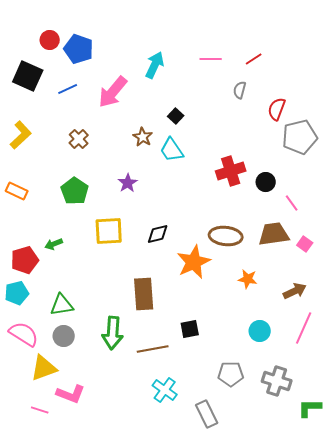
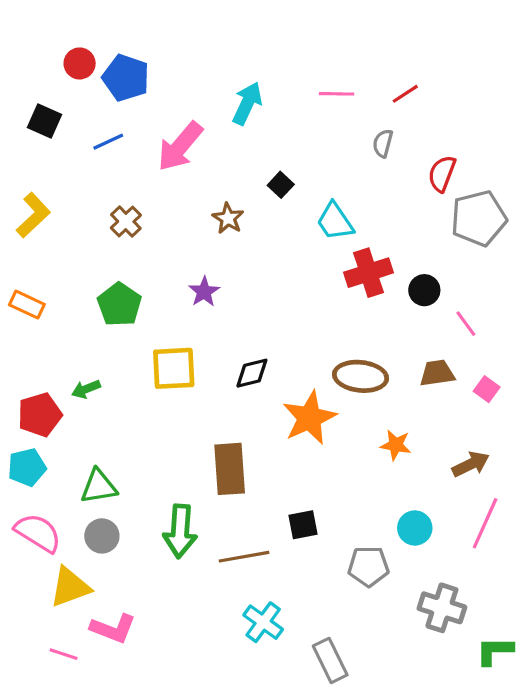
black square: (28, 76) -> (44, 121), size x0.7
cyan trapezoid: (172, 150) -> (335, 221), moved
brown trapezoid: (274, 234) -> (437, 373), size x0.7
gray pentagon: (231, 374) -> (368, 566), moved

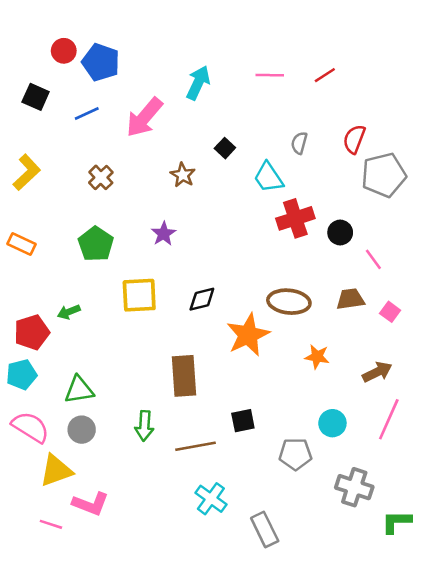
gray semicircle: (383, 143) -> (299, 143), moved
green arrow: (180, 531) -> (144, 426), size x0.7

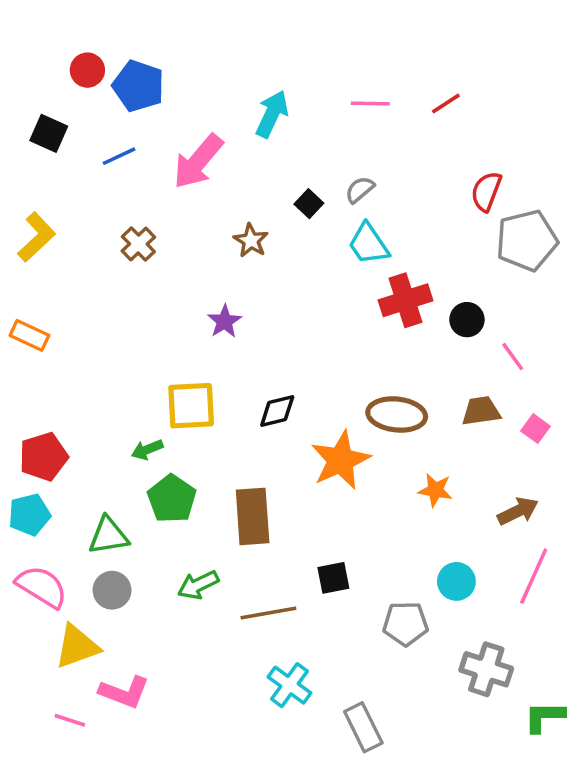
gray semicircle: (299, 143) -> (360, 190), moved, turned 35
green pentagon: (96, 244) -> (172, 499), moved
green arrow: (69, 312) -> (147, 450), moved
green arrow: (144, 426) -> (198, 585), turned 60

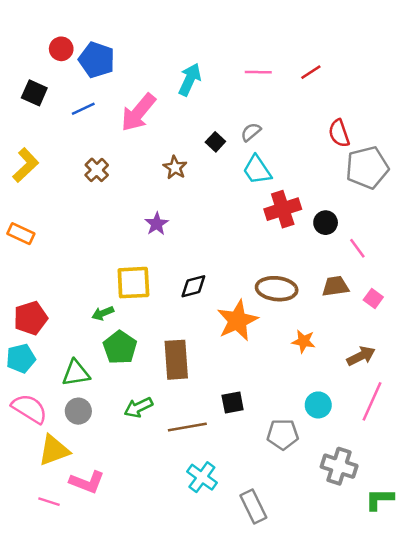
red semicircle: (486, 191) -> (339, 133), turned -40

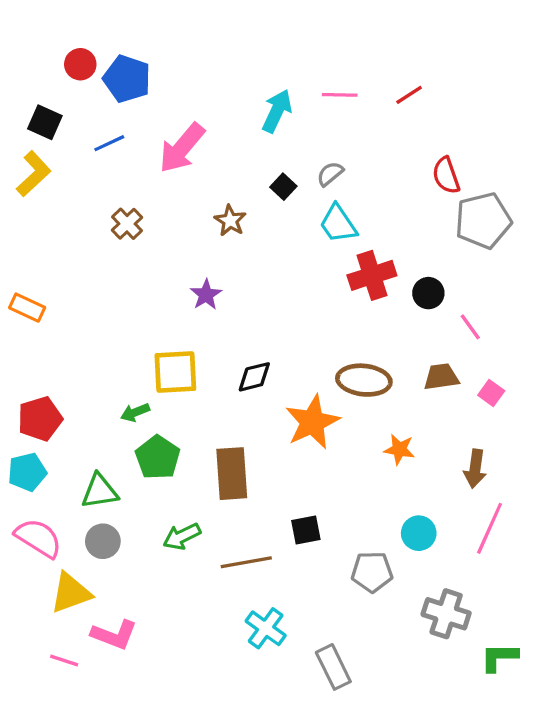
cyan arrow: (190, 79) -> (277, 111), moved
yellow L-shape: (26, 165) -> (34, 174), moved
brown arrow: (361, 356) -> (475, 469), turned 124

